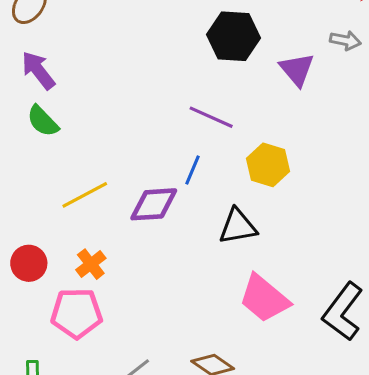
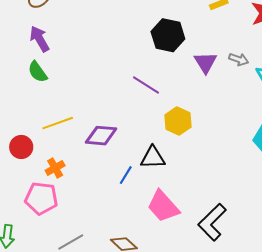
gray arrow: (345, 40) -> (239, 59), moved
blue line: (193, 170) -> (126, 175), moved
red circle: (29, 263) -> (21, 147), moved

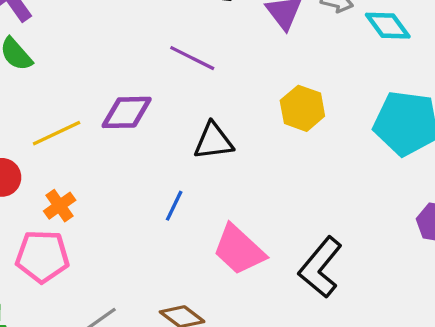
yellow hexagon: (178, 121) -> (302, 108), moved
purple diamond: (101, 136) -> (127, 112), moved
black triangle: (153, 158) -> (213, 141), moved

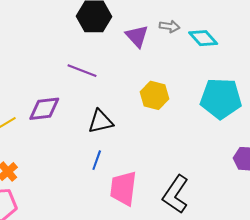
blue line: (174, 206) -> (97, 160), moved
pink trapezoid: (239, 250) -> (123, 188), turned 60

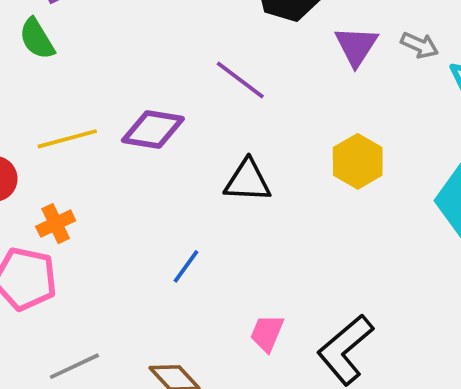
blue line: (97, 160) -> (186, 266), moved
pink trapezoid: (123, 188) -> (267, 333), moved, size x0.6

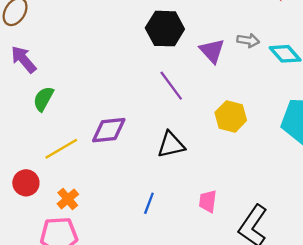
green semicircle: (37, 39) -> (43, 99), moved, turned 75
purple line: (240, 80) -> (171, 86), moved, turned 32
pink trapezoid: (267, 333) -> (208, 201), moved

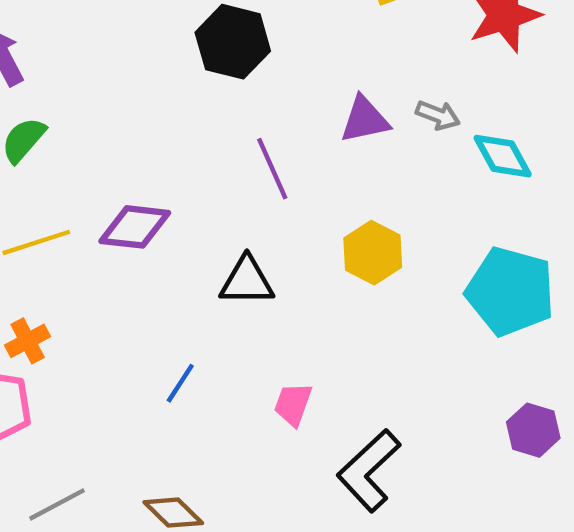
black hexagon: (165, 29) -> (233, 42), moved
purple triangle: (212, 51) -> (365, 120), turned 48

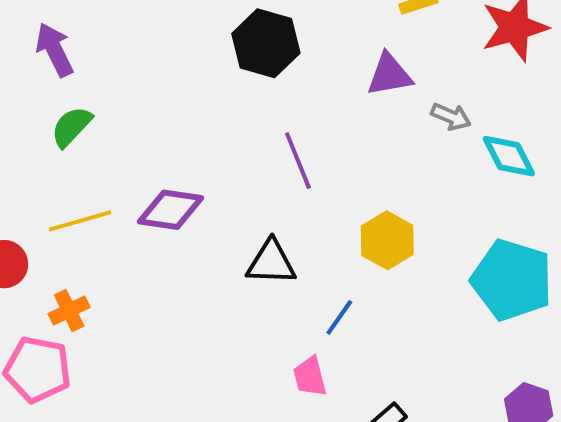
purple triangle: (365, 120) -> (389, 75), moved
blue line: (180, 383) -> (339, 317), moved
pink trapezoid: (293, 404) -> (310, 377), turned -36

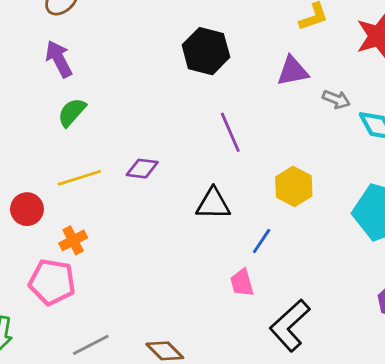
purple diamond: (170, 210) -> (142, 169), size x0.7

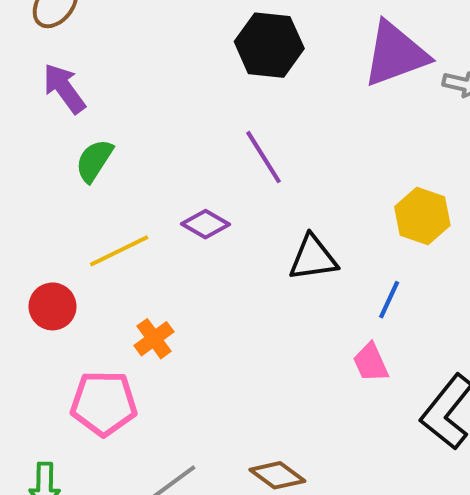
purple triangle: (293, 71) -> (395, 54), size x1.5
purple line: (230, 132) -> (264, 157), moved
purple diamond: (142, 169) -> (205, 224), turned 32
orange cross: (73, 240) -> (154, 339), moved

